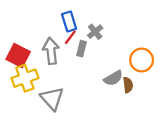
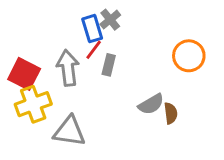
gray cross: (95, 32) -> (110, 20), moved
orange circle: (142, 60) -> (189, 56), moved
gray triangle: (52, 99) -> (69, 131), turned -40

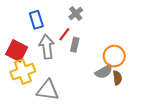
blue rectangle: (92, 29) -> (36, 20), moved
orange circle: (189, 56) -> (114, 56), moved

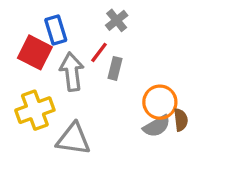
red square: (17, 51) -> (35, 52), moved
orange circle: (114, 56) -> (160, 102), moved
gray semicircle: (104, 72) -> (157, 126), moved

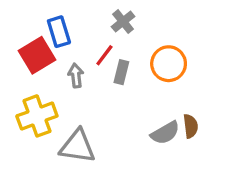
red square: (35, 52) -> (37, 55), turned 32
gray arrow: (72, 72) -> (76, 76), size x0.6
orange circle: (160, 102) -> (169, 64), moved

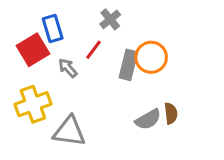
gray rectangle: (121, 72) -> (128, 65), moved, size x1.4
gray arrow: (76, 76) -> (68, 68), turned -35

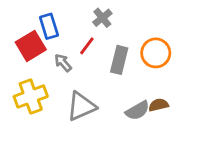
orange circle: (151, 57) -> (156, 53), moved
brown semicircle: (171, 113) -> (159, 105), turned -96
gray triangle: (69, 131) -> (81, 106), moved, turned -32

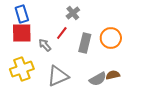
blue rectangle: (49, 26) -> (22, 14), moved
red square: (31, 46) -> (22, 33), turned 30

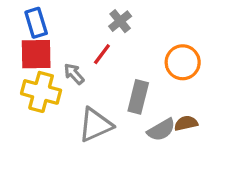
gray rectangle: (85, 43) -> (138, 97), moved
yellow cross: (22, 69) -> (41, 92), moved, turned 35

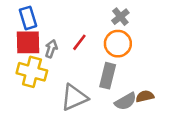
gray cross: (120, 21) -> (120, 17), moved
orange circle: (183, 62) -> (118, 44), moved
gray arrow: (74, 74) -> (51, 49), moved, turned 60

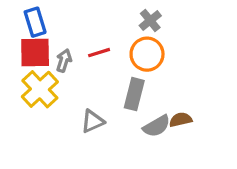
red line: (79, 42) -> (99, 53), turned 36
yellow cross: (32, 72) -> (40, 89), turned 32
gray triangle: (74, 98) -> (93, 121), size x0.7

